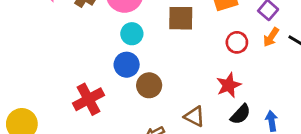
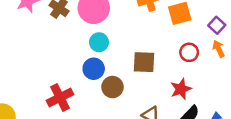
brown square: (181, 18) -> (144, 62), moved
orange arrow: (271, 37) -> (219, 49), turned 119

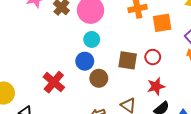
red circle: (189, 52) -> (153, 57), moved
red cross: (60, 97) -> (54, 82), turned -30

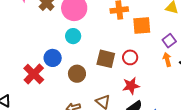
blue circle: (85, 61) -> (53, 58), moved

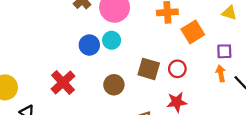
orange square: (142, 26) -> (193, 32), turned -30
purple square: (169, 41) -> (224, 51), turned 32
blue circle: (53, 58) -> (89, 45), moved

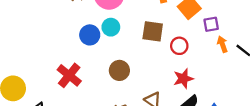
purple square: (224, 51) -> (211, 24), moved
brown square: (149, 69) -> (153, 31), moved

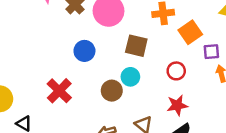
cyan circle: (111, 27) -> (130, 77), moved
brown square: (153, 31) -> (136, 46), moved

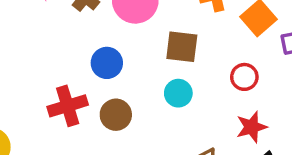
red cross: (59, 91) -> (68, 106), moved, turned 35
brown circle: (112, 91) -> (116, 115), moved

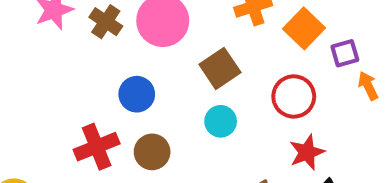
brown square: (182, 47) -> (220, 68), turned -36
red circle: (244, 77) -> (294, 96), size x1.4

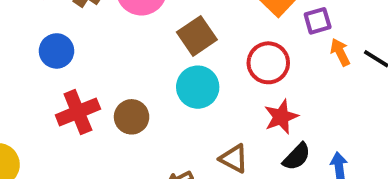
blue circle: (137, 94) -> (57, 51), moved
cyan circle: (221, 121) -> (198, 87), size x1.4

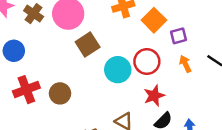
brown square: (197, 36) -> (88, 45), moved
orange arrow: (340, 52) -> (185, 64), moved
cyan circle: (198, 87) -> (118, 70), moved

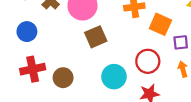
orange square: (154, 20) -> (160, 24), turned -30
cyan circle: (118, 70) -> (114, 77), moved

